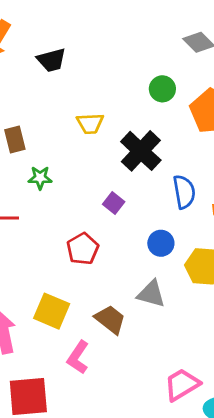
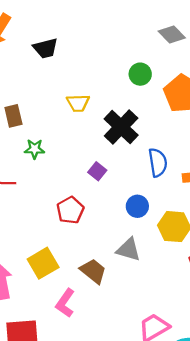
yellow square: (52, 311) -> (43, 263), turned 36

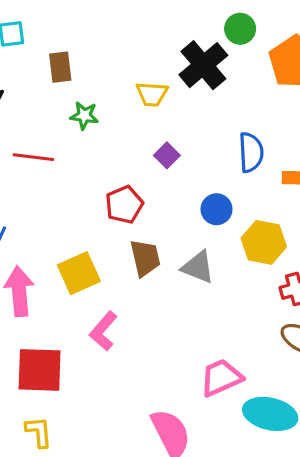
yellow trapezoid: (78, 103) -> (152, 94), moved
black cross: (121, 127) -> (203, 65), moved
brown trapezoid: (93, 271) -> (145, 258), moved, turned 32

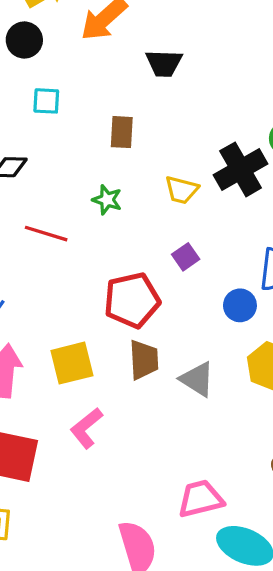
brown rectangle: (60, 67) -> (122, 132), moved
red pentagon: (124, 205) -> (132, 300), size x1.4
blue circle: (217, 209) -> (240, 305), moved

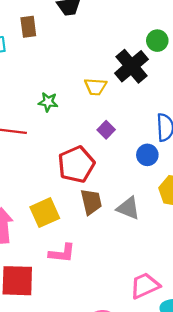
brown rectangle: (122, 132) -> (28, 27), moved
pink L-shape: (86, 428) -> (62, 253), turned -124

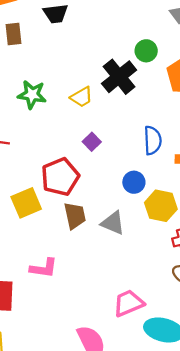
yellow trapezoid: (95, 87) -> (82, 97), turned -35
green star: (48, 102) -> (32, 95), moved, size x1.4
blue circle: (147, 155) -> (134, 182), moved
yellow square: (45, 213) -> (26, 203), moved

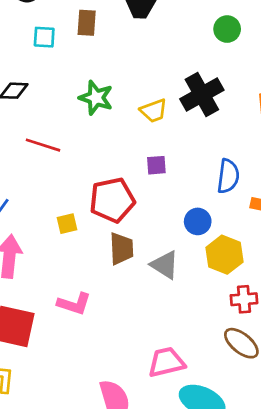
green circle: (146, 51) -> (227, 29), moved
purple square: (92, 142) -> (156, 165), turned 30
yellow square: (26, 203) -> (67, 224), size x0.6

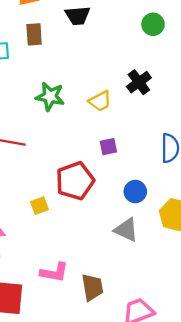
black cross: (202, 95) -> (139, 82), size x0.7
blue circle: (198, 221) -> (135, 192), moved
brown trapezoid: (121, 249) -> (92, 287), moved

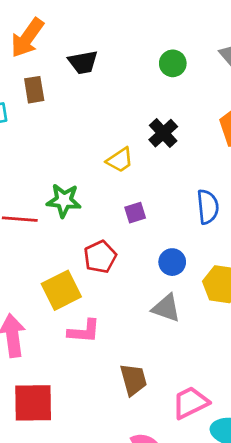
green star: (50, 96) -> (64, 200), moved
red pentagon: (75, 181) -> (100, 257), size x0.7
yellow square: (39, 206) -> (61, 290), size x1.8
pink L-shape: (54, 272) -> (84, 331), moved

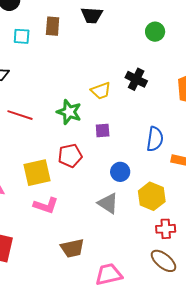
black cross: (163, 133) -> (136, 79), turned -35
green star: (64, 200) -> (69, 112), moved
brown trapezoid: (133, 380) -> (72, 248), turned 80

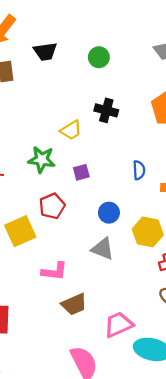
green circle: (155, 32) -> (99, 57), moved
blue semicircle: (155, 139) -> (139, 170), size x0.7
pink L-shape: (46, 205) -> (54, 271), moved

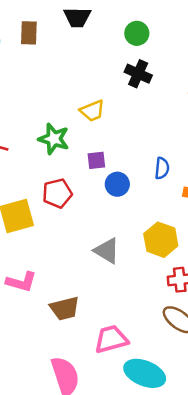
black cross: (106, 110) -> (138, 74), moved
blue circle: (109, 213) -> (117, 184), moved
pink L-shape: (54, 271) -> (21, 282), moved

